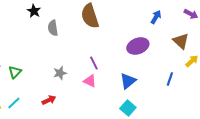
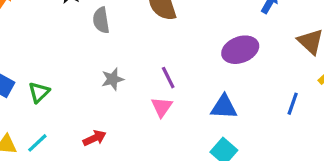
gray star: (60, 73) -> (113, 79), moved
pink triangle: (90, 81) -> (162, 107), turned 40
blue triangle: (128, 81) -> (224, 107), turned 42

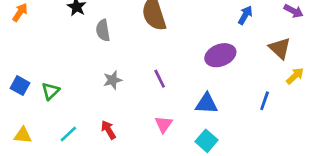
pink triangle: (162, 107) -> (164, 124), moved
red arrow: (95, 138) -> (108, 130), moved, turned -96
cyan line: (37, 143) -> (68, 134), moved

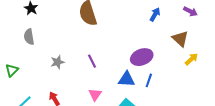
gray semicircle: (103, 30) -> (29, 37), moved
purple ellipse: (220, 55) -> (142, 57), moved
blue line: (265, 101) -> (149, 80), moved

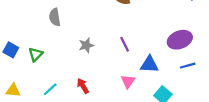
blue triangle: (126, 79) -> (149, 64), moved
blue line: (149, 80) -> (188, 66), turned 56

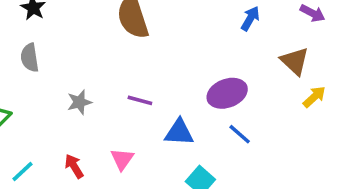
purple line: (125, 44) -> (140, 100), turned -49
blue line: (188, 66) -> (240, 134), turned 56
pink triangle: (128, 81) -> (122, 159), moved

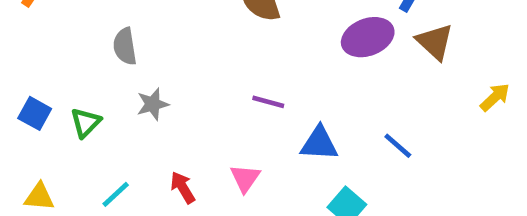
brown triangle: (295, 61) -> (435, 42), moved
purple ellipse: (227, 93) -> (368, 37), moved
gray star: (79, 102) -> (153, 104), moved

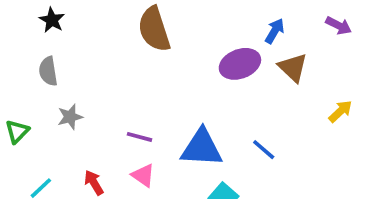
purple line: (268, 102) -> (139, 137), moved
blue triangle: (319, 143) -> (202, 148), size x1.4
pink triangle: (245, 178) -> (143, 175), turned -30

